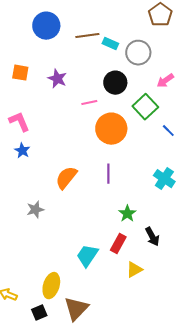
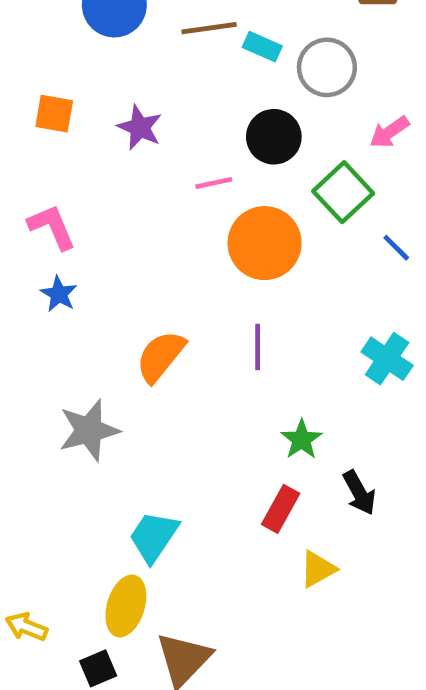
gray star: (35, 210) -> (89, 430), size x1.5
cyan trapezoid: (87, 256) -> (154, 537), moved

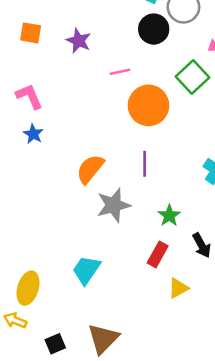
black circle: (274, 137) -> (154, 29), moved
gray star: (89, 430) -> (114, 205), moved
yellow ellipse: (126, 606) -> (28, 288), moved

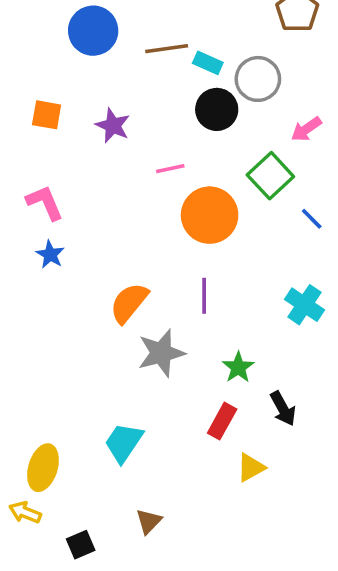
brown triangle: (103, 339) -> (149, 521), moved, size x0.6

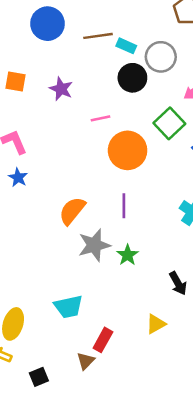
green star: (238, 367) -> (128, 255), moved
red rectangle: (222, 421) -> (103, 340), moved
cyan trapezoid: (124, 443) -> (68, 307), turned -136

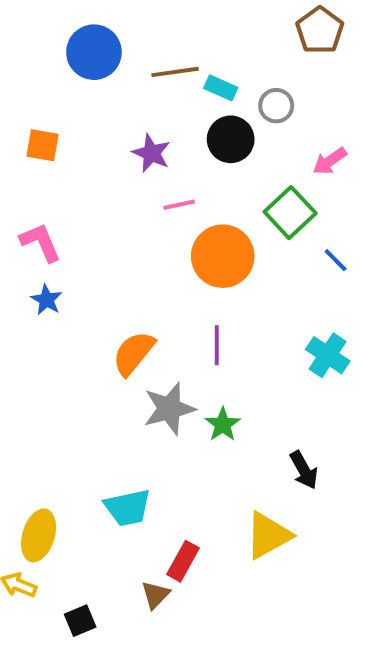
gray circle: (161, 57) -> (276, 106), size x0.7
purple star: (61, 89) -> (151, 153), moved
yellow triangle: (156, 324) -> (268, 535), size x1.5

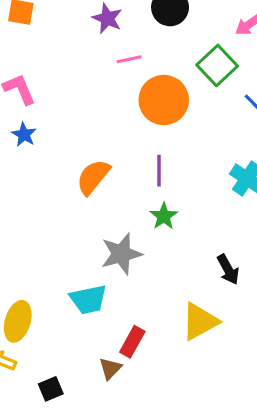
gray star: (169, 409) -> (121, 254), moved
green star: (223, 425) -> (164, 216), moved

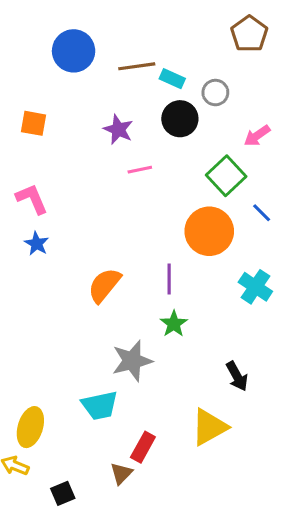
orange circle: (164, 100) -> (209, 231), moved

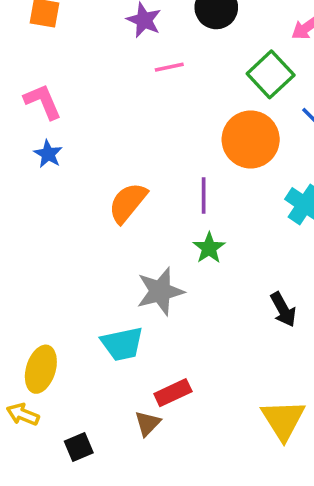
yellow triangle: (209, 427) -> (283, 420), moved, turned -33
red rectangle: (143, 447) -> (173, 393), turned 36

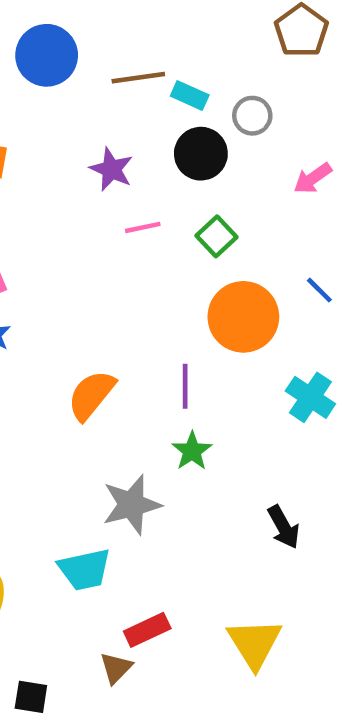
green square: (271, 74) -> (217, 236), moved, size x0.7
yellow triangle: (283, 420) -> (255, 643), moved
black square: (79, 447) -> (31, 697), turned 32

